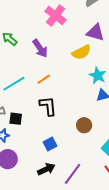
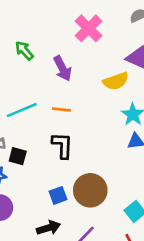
orange line: (44, 79) -> (62, 110), turned 32
brown circle: (84, 125) -> (90, 190), moved, size x1.6

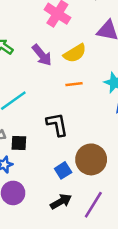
yellow semicircle: (116, 81) -> (75, 53), moved
orange line: (62, 110) -> (74, 84), moved

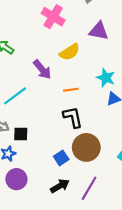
purple arrow: (42, 55) -> (42, 70), moved
orange line: (74, 84) -> (71, 90), moved
black L-shape: (57, 124) -> (73, 117), moved

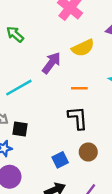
purple arrow: (42, 70) -> (51, 63), turned -110
brown circle: (86, 147) -> (88, 152), size x0.6

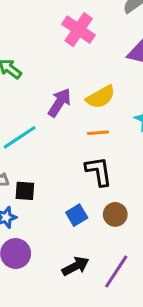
yellow semicircle: (83, 48) -> (101, 97), moved
blue square: (60, 160) -> (77, 215), moved

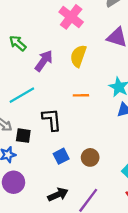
yellow semicircle: (101, 97) -> (78, 56), moved, turned 135
purple arrow: (59, 103) -> (44, 61), moved
black L-shape: (99, 171) -> (52, 120), moved

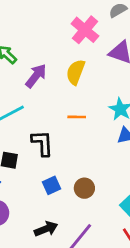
pink cross: (71, 17) -> (85, 30), moved

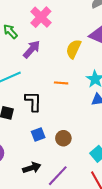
pink cross: (85, 30) -> (41, 17), moved
yellow semicircle: (76, 72) -> (74, 49), moved

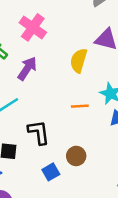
orange line: (61, 83) -> (80, 106), moved
brown circle: (63, 138) -> (76, 156), moved

